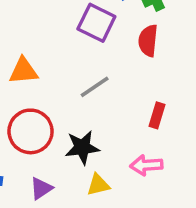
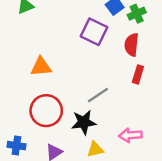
gray line: (95, 87) -> (98, 95), moved
red rectangle: (157, 115) -> (138, 74), moved

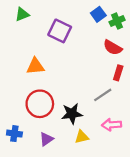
purple square: (94, 32) -> (60, 31), moved
red semicircle: (132, 45) -> (113, 47), turned -66
gray line: (98, 95) -> (103, 95), moved

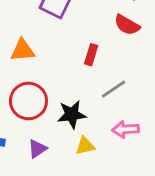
red rectangle: (118, 73) -> (91, 55), moved

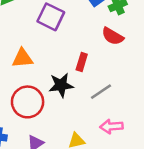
black star: (72, 114) -> (61, 85), moved

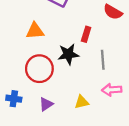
gray line: (101, 92) -> (103, 60), turned -60

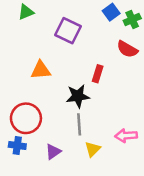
gray line: (103, 60) -> (79, 124), moved
red circle: (39, 69) -> (26, 118), moved
yellow triangle: (82, 102) -> (93, 149), turned -32

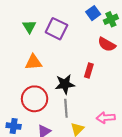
green triangle: (26, 12) -> (29, 27), moved, turned -40
red rectangle: (98, 74) -> (89, 71), moved
red circle: (26, 118) -> (35, 99), moved

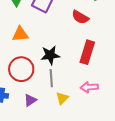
red semicircle: (107, 44) -> (80, 17), moved
red rectangle: (89, 71) -> (87, 52), moved, size x1.6

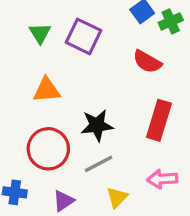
gray line: (51, 78) -> (99, 164), turned 66

